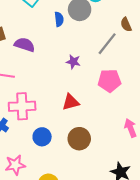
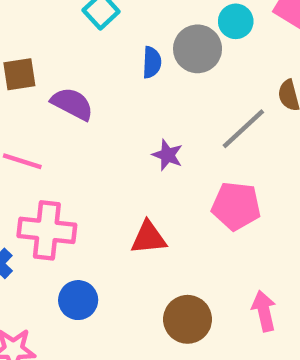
brown circle: (79, 139) -> (188, 319), moved

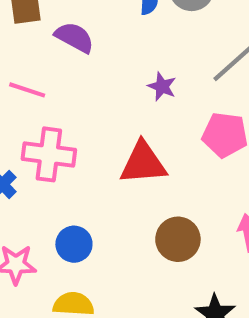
red triangle: (149, 238) -> (143, 163), size x1.4
blue circle: (78, 300) -> (74, 244), moved

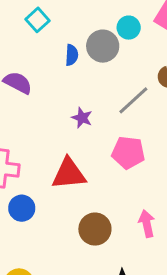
blue circle: (74, 244) -> (22, 208), moved

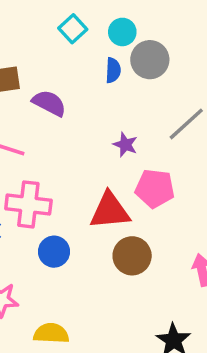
cyan circle: (129, 28) -> (122, 32), moved
pink pentagon: (128, 153) -> (155, 189), moved
brown circle: (95, 229) -> (132, 256), moved

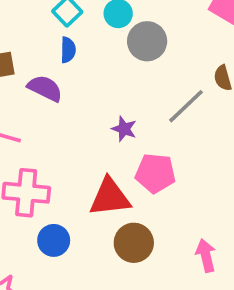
blue semicircle: (113, 70) -> (68, 50), moved

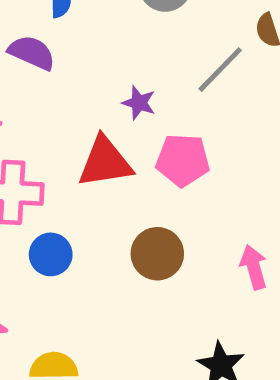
red triangle: (110, 197) -> (105, 162), moved

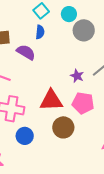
purple star: (139, 103) -> (77, 76), moved
brown circle: (157, 254) -> (63, 127), moved

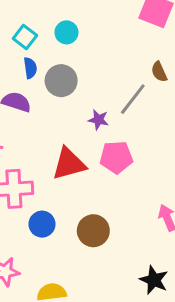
gray circle: (84, 30) -> (61, 81), moved
brown circle: (63, 127) -> (93, 231), moved

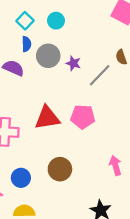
purple star: (98, 120) -> (73, 63), moved
blue circle: (42, 224) -> (21, 178), moved

